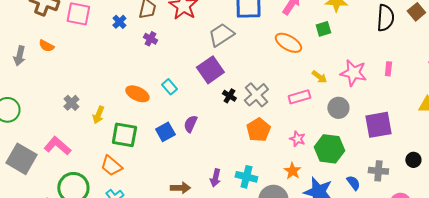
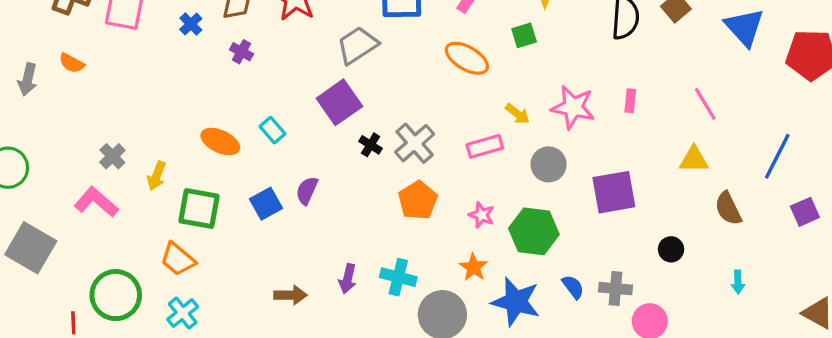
pink L-shape: (57, 146) -> (96, 202), moved
gray cross: (378, 171) -> (615, 289), moved

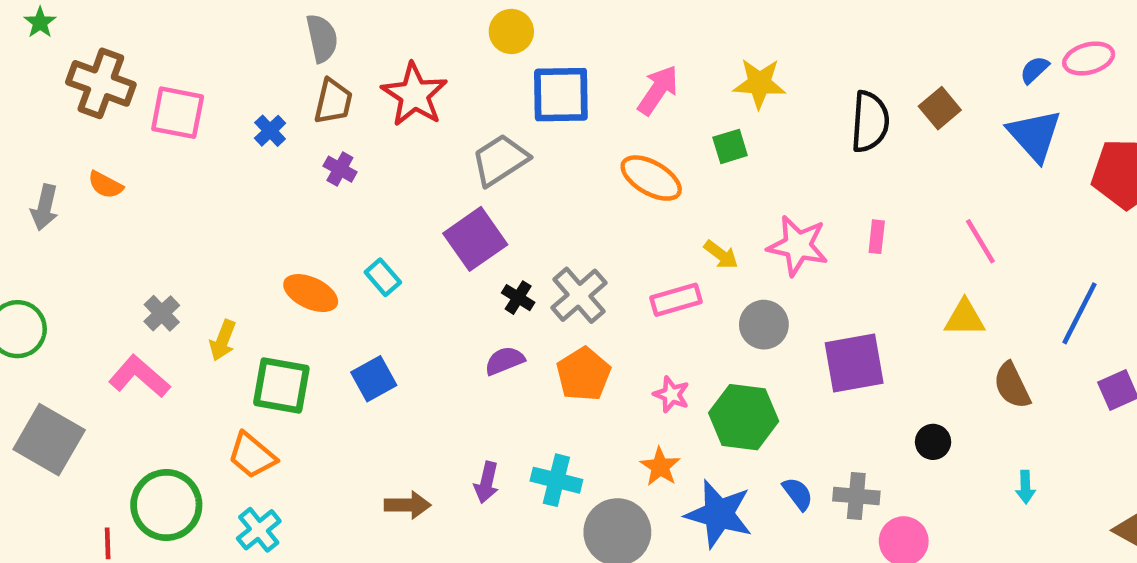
purple semicircle: (307, 191) -> (505, 361), moved, turned 44

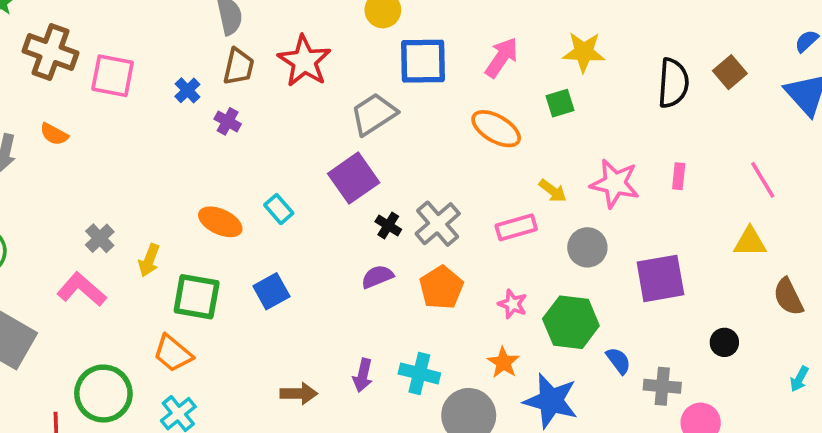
purple cross: (340, 169) -> (228, 121), moved
cyan arrow: (1025, 487) -> (799, 379), turned 30
blue semicircle: (798, 494) -> (618, 361), moved

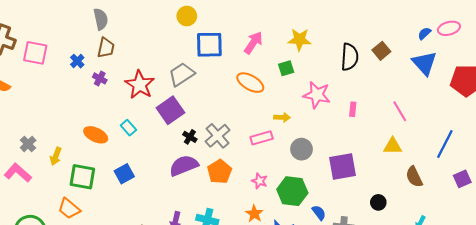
red star: (304, 61) -> (140, 85), moved
pink star: (615, 183) -> (317, 95), moved
yellow arrow: (553, 191) -> (282, 117), turned -35
purple semicircle: (377, 277) -> (184, 166), size x1.6

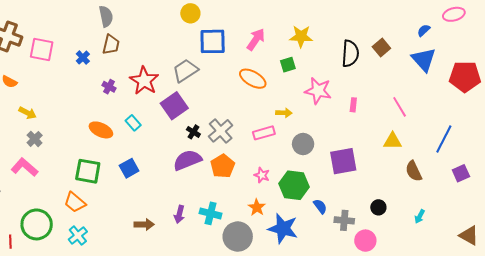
pink ellipse: (449, 28) -> (454, 14), moved
purple cross: (100, 78) -> (109, 87), moved
yellow arrow: (56, 156) -> (28, 113), moved, turned -84
black circle: (378, 202) -> (378, 207), moved

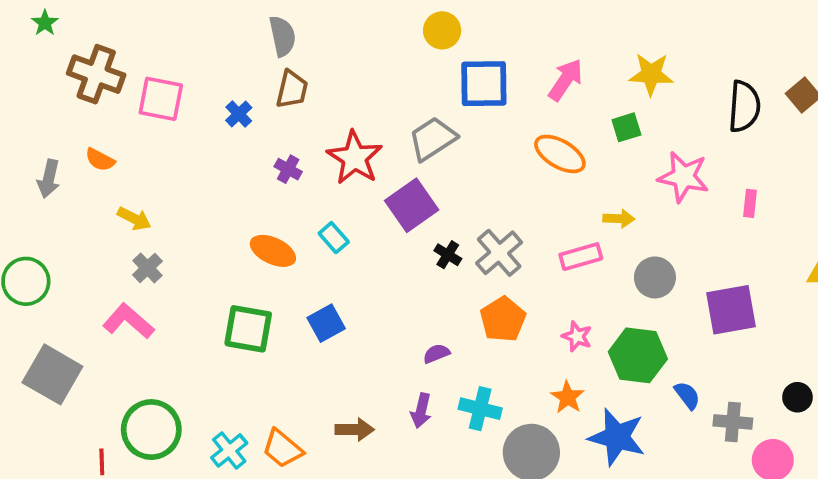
purple semicircle: (187, 160) -> (436, 354), moved, size x0.5
orange trapezoid: (75, 202) -> (282, 449), moved

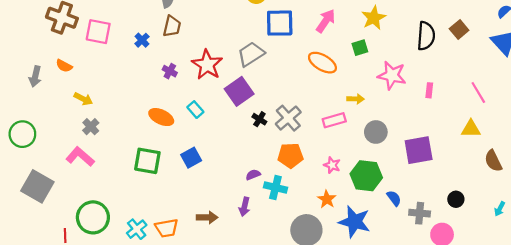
yellow star: (651, 74) -> (374, 18), turned -30
orange pentagon: (503, 319) -> (290, 155), turned 30
cyan cross: (480, 409) -> (275, 188), moved
orange trapezoid: (282, 449) -> (167, 228), turned -50

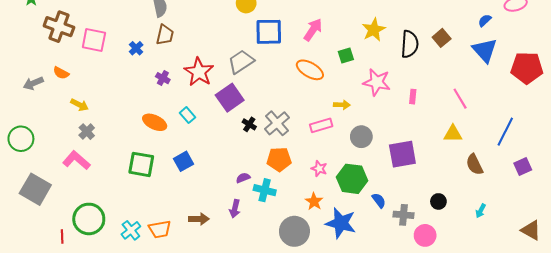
yellow star: (374, 18) -> (374, 30), moved
gray arrow: (35, 76) -> (33, 83), turned 54

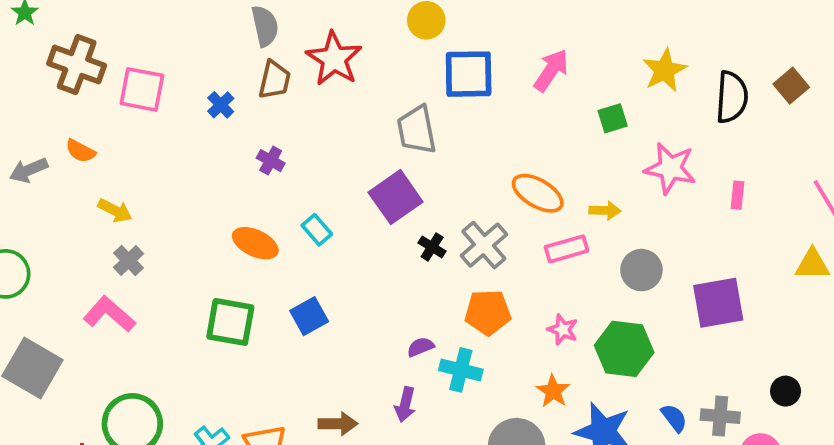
gray trapezoid: (241, 62) -> (417, 130), turned -68
orange ellipse: (310, 70) -> (538, 193), moved
red star: (199, 72) -> (334, 59), moved
blue semicircle: (379, 200) -> (674, 418), moved

